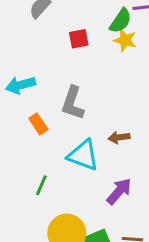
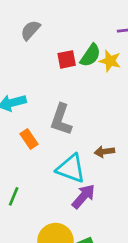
green semicircle: (121, 21) -> (90, 55), moved
green line: (41, 185) -> (14, 196), moved
purple arrow: (119, 191) -> (83, 196), moved

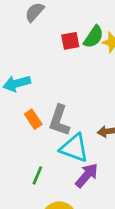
gray L-shape: (61, 120) -> (59, 120), moved
green line: (14, 196) -> (37, 175), moved

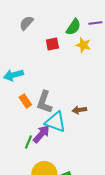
green semicircle: (94, 37) -> (73, 27), moved
purple arrow: (87, 175) -> (41, 134), moved

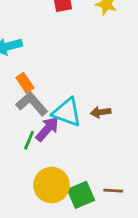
gray L-shape: (44, 102) -> (32, 104), moved, turned 120
brown arrow: (79, 110) -> (101, 112), moved

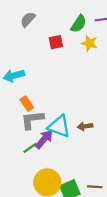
gray L-shape: (32, 104) -> (32, 120), turned -55
green line: (29, 140) -> (30, 148), turned 32

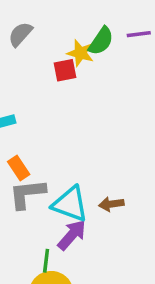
yellow star: (89, 43) -> (80, 53), moved
purple arrow: (44, 139) -> (72, 235), moved
green line: (30, 148) -> (46, 261), moved, turned -48

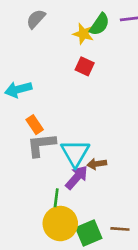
red square: (65, 70) -> (85, 66), moved, turned 36
cyan triangle: (70, 204) -> (75, 153), turned 40
brown arrow: (111, 204) -> (97, 164), moved

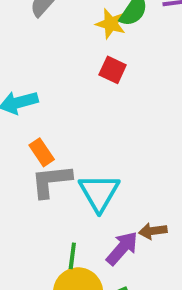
brown arrow: (97, 164) -> (153, 231), moved
purple arrow: (77, 177) -> (122, 248), moved

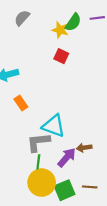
gray L-shape: (51, 181) -> (38, 142), moved
cyan triangle: (99, 193) -> (54, 126), turned -40

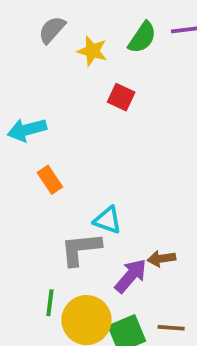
yellow star: (60, 30) -> (92, 51), moved
cyan triangle: (54, 126) -> (108, 220), size x0.7
green line: (38, 162) -> (50, 303), moved

